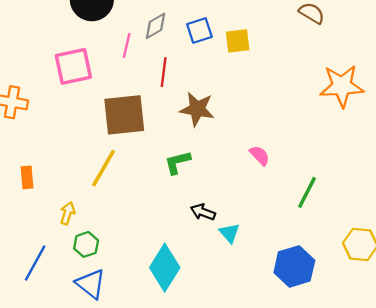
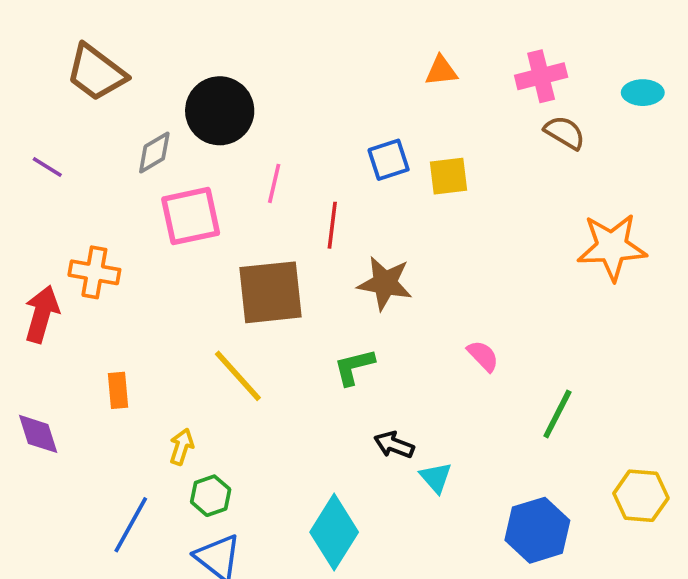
gray diamond: (155, 26) -> (154, 153), moved
yellow line: (103, 168) -> (238, 376), turned -72

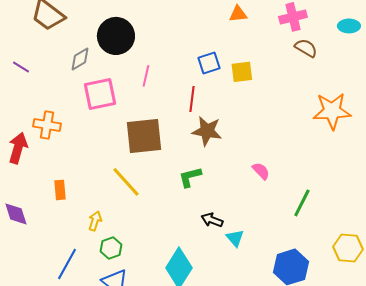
red line: (332, 225) -> (192, 99), moved

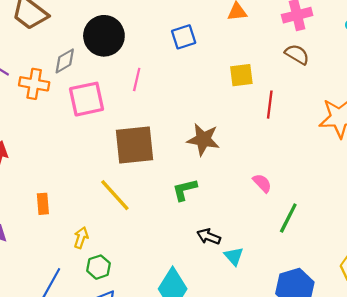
brown semicircle: (306, 48) -> (297, 54), moved
blue square: (209, 63) -> (184, 37), moved
red line: (192, 99) -> (270, 105), moved
orange cross: (47, 125) -> (34, 84), moved
green line: (302, 203) -> (288, 218), moved

